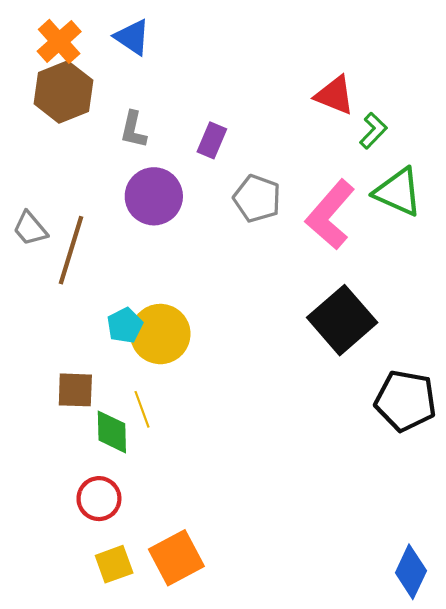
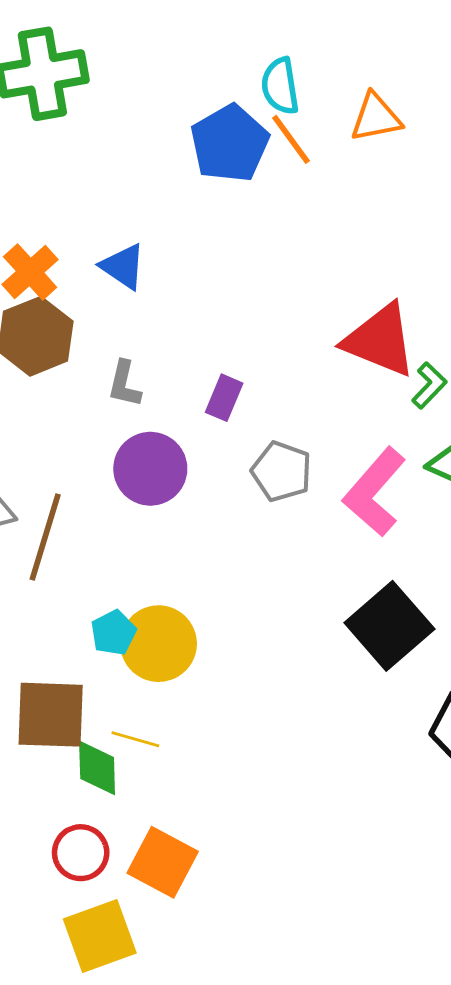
red triangle: (335, 95) -> (380, 340), size x1.5
brown square: (75, 390) -> (51, 715), size x1.5
yellow line: (142, 409) -> (135, 739), turned -54
orange square: (176, 558) -> (163, 862), moved, turned -34
yellow square: (114, 564) -> (100, 936), size x1.5

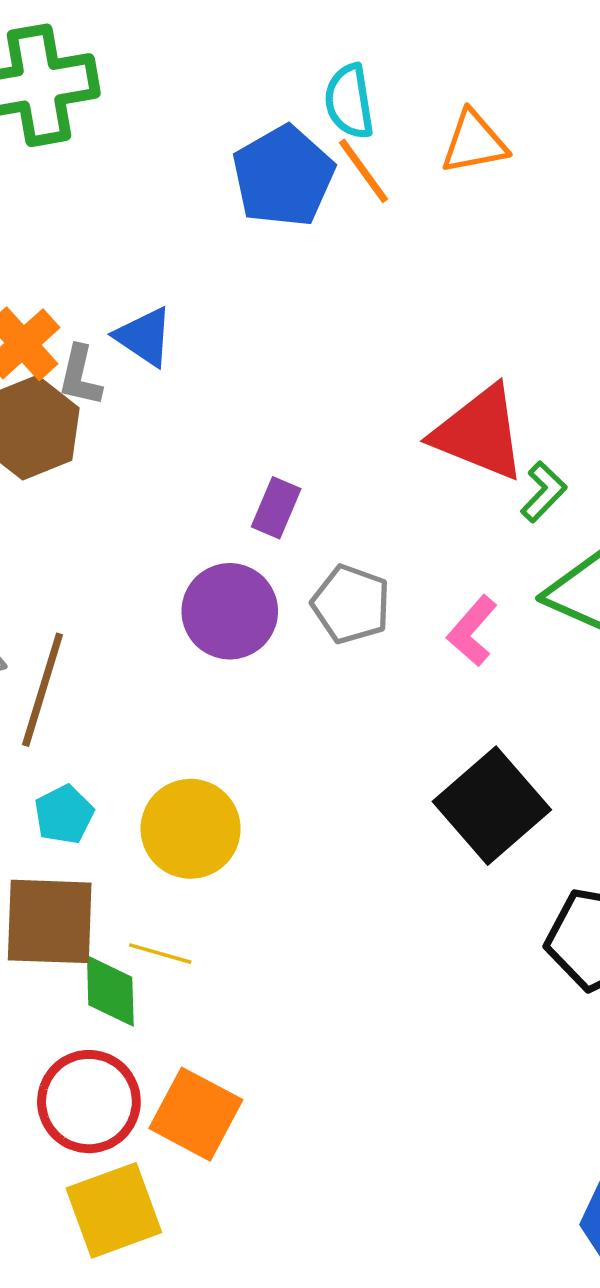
gray L-shape: (124, 384) -> (80, 376), moved
purple circle: (150, 469) -> (230, 611), moved
pink L-shape: (374, 492) -> (472, 631), size x0.6
cyan pentagon: (113, 633) -> (64, 814), moved
red circle: (81, 853) -> (89, 1102), size x1.4

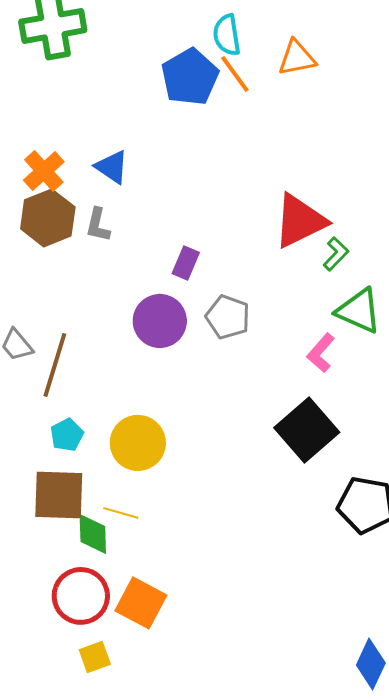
gray L-shape: (80, 376) -> (98, 225), moved
red triangle: (479, 433) -> (300, 221), turned -48
pink L-shape: (472, 631) -> (321, 353), moved
yellow square: (114, 1210) -> (95, 657), size x0.6

